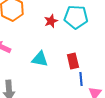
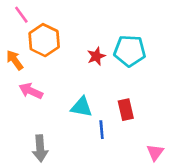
blue line: (81, 79) -> (102, 130), moved

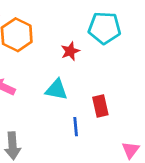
cyan pentagon: (130, 51) -> (104, 28), moved
cyan triangle: (82, 107) -> (56, 90), moved

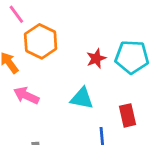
cyan pentagon: (104, 28) -> (132, 57), moved

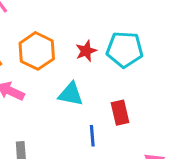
orange hexagon: (41, 41) -> (37, 51), moved

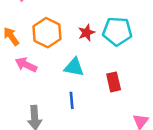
blue line: (92, 136) -> (72, 100), moved

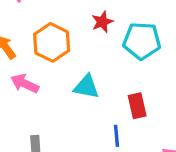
red star: (86, 33) -> (102, 22), moved
blue line: (72, 100) -> (117, 136), moved

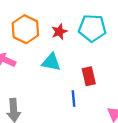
red star: (102, 22) -> (59, 32), moved

